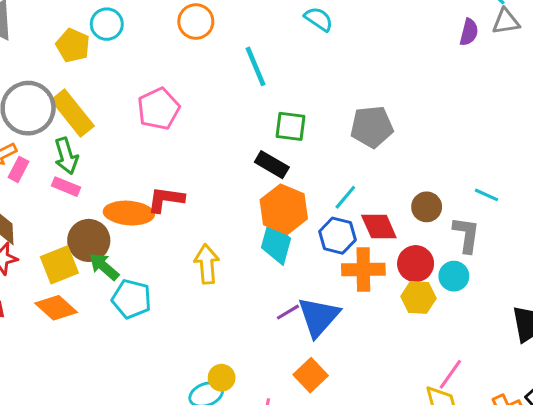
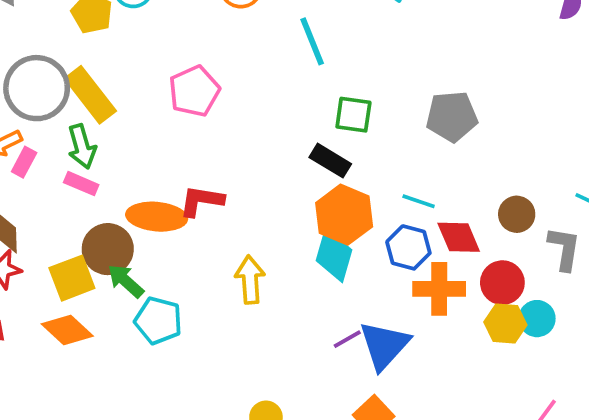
cyan line: (345, 197) -> (419, 201), turned 68
cyan circle: (454, 276) -> (537, 319), moved

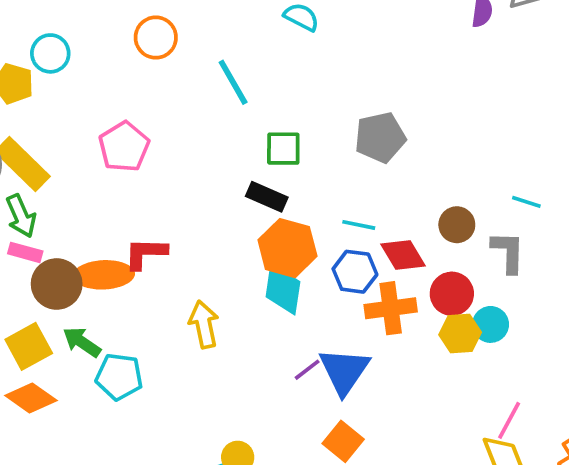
brown circle: (108, 249) -> (57, 284), moved

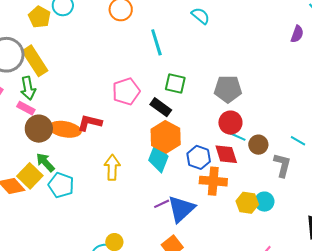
pink pentagon: (124, 147) -> (126, 91), moved
cyan line: (359, 225) -> (237, 136), moved
red circle: (452, 294) -> (230, 123), moved
yellow square: (29, 346) -> (30, 176), moved, turned -30

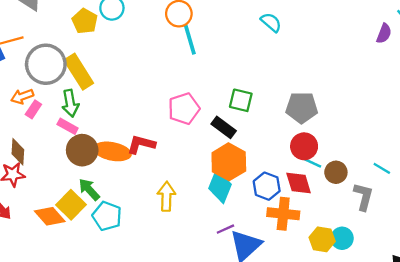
purple semicircle: (297, 34) -> (384, 33), moved
cyan line: (156, 42) -> (190, 39), moved
purple line: (162, 204) -> (225, 229), moved

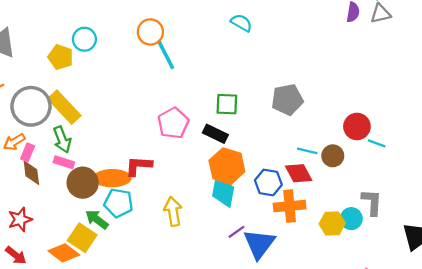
red circle: (304, 146) -> (357, 126), moved
brown diamond: (18, 152) -> (31, 173), moved
gray L-shape: (363, 197) -> (372, 202), moved
cyan pentagon: (107, 216) -> (119, 203), moved

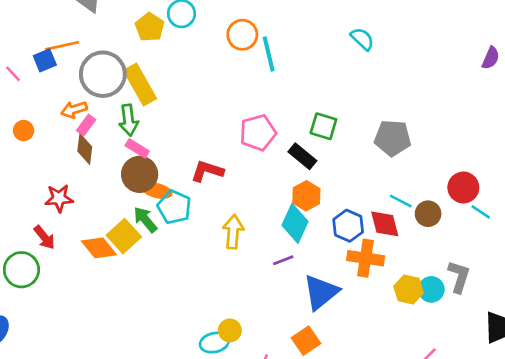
orange circle: (150, 32) -> (242, 35), moved
pink rectangle: (64, 162) -> (137, 148), moved
orange hexagon: (227, 166) -> (306, 196), size x0.7
orange ellipse: (112, 178) -> (157, 191), moved, size x0.7
purple line: (236, 232) -> (283, 260), moved

